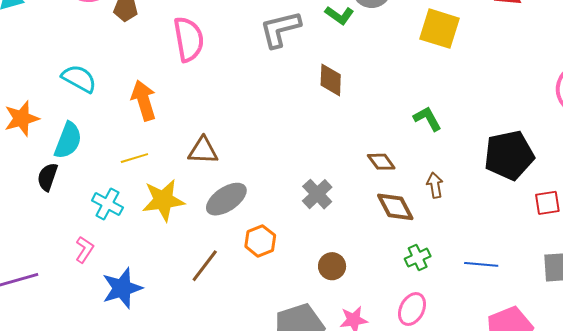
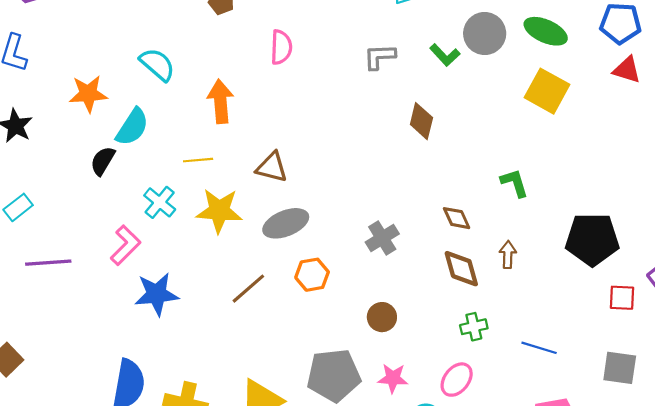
gray L-shape: (280, 29) -> (380, 57), size x0.7
pink semicircle: (189, 39) -> (281, 47), size x0.7
pink L-shape: (84, 250) -> (125, 245), size x1.4

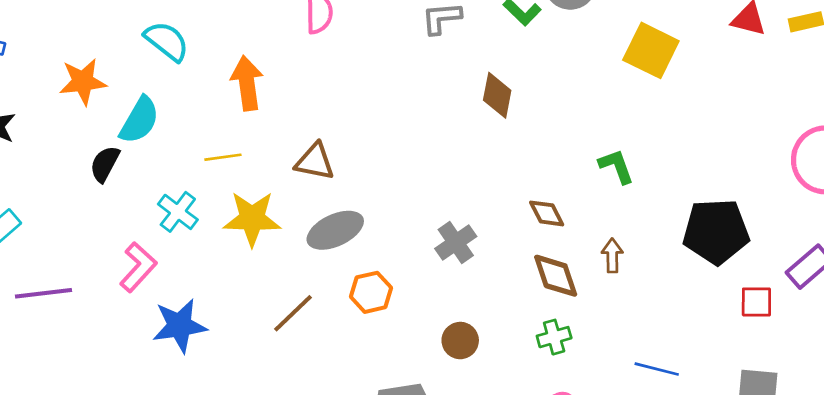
green cross: (474, 327) -> (554, 337), moved

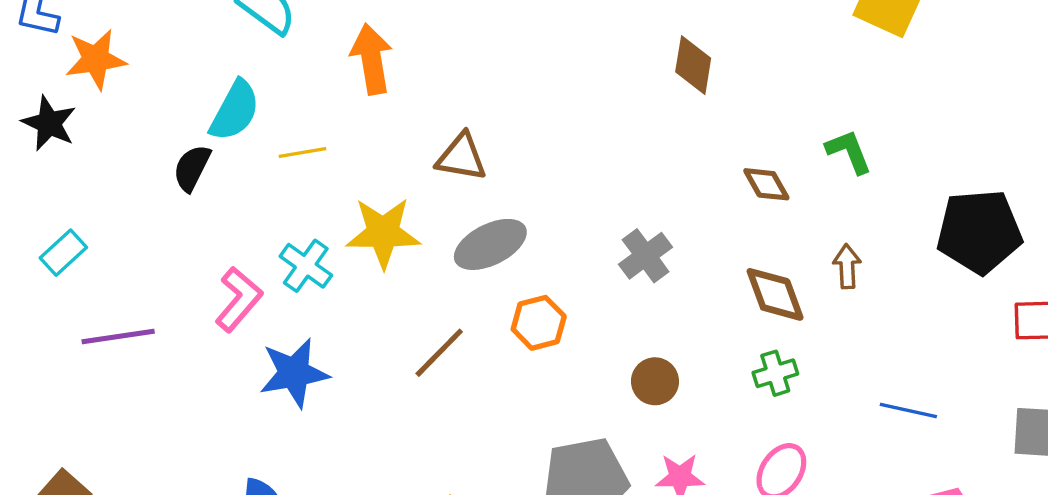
orange star: (83, 82) -> (96, 59), moved
yellow line: (223, 157) -> (302, 152), moved
cyan cross: (178, 212) -> (306, 266), moved
brown diamond: (547, 213) -> (766, 184), moved

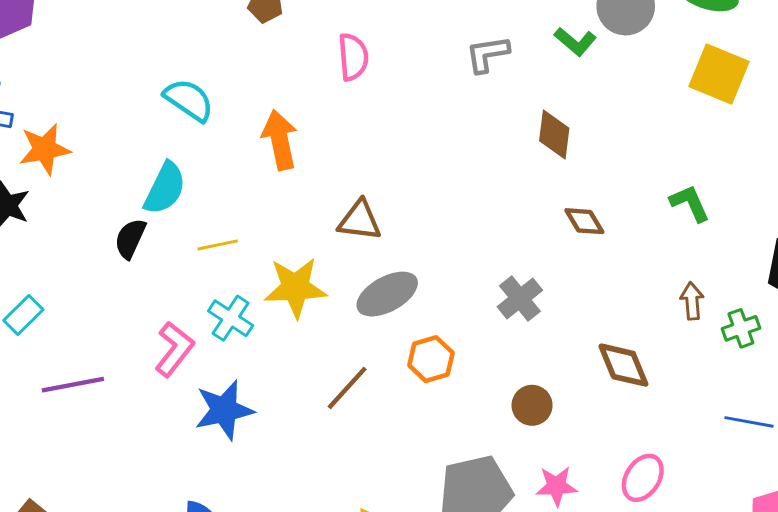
yellow line: (302, 152) -> (218, 245), moved
brown diamond: (766, 184) -> (584, 221), moved
brown diamond: (775, 294) -> (623, 365), moved
green cross: (775, 373) -> (741, 328), moved

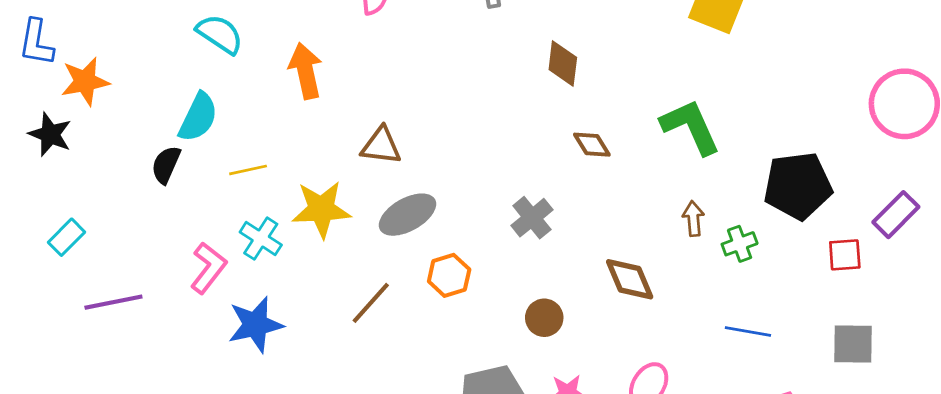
green L-shape: (690, 203) -> (691, 127), size x1.6

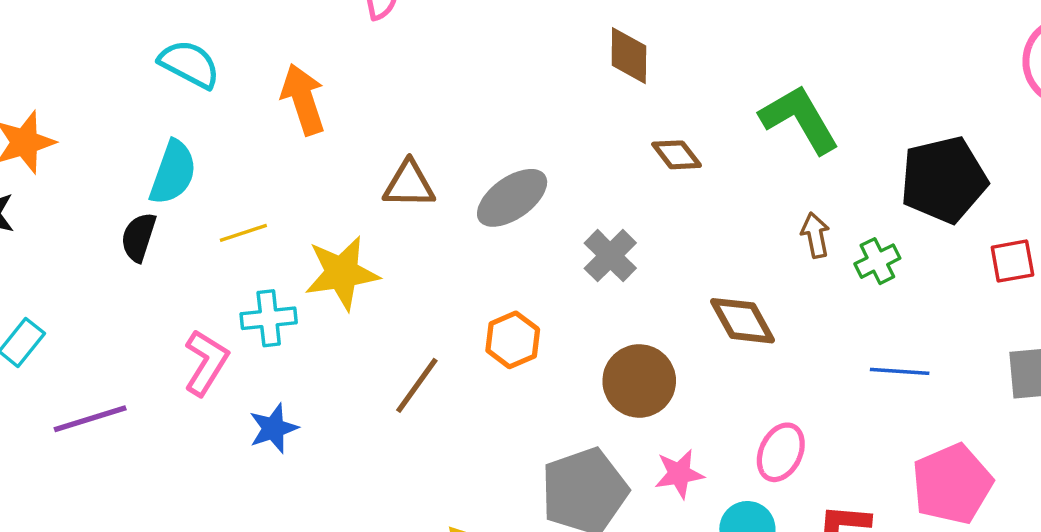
gray ellipse: (407, 215) -> (512, 198), moved
cyan cross: (261, 239) -> (269, 318), turned -33
brown circle: (544, 318) -> (639, 381), size x1.5
blue star: (255, 325) -> (273, 428), size x0.7

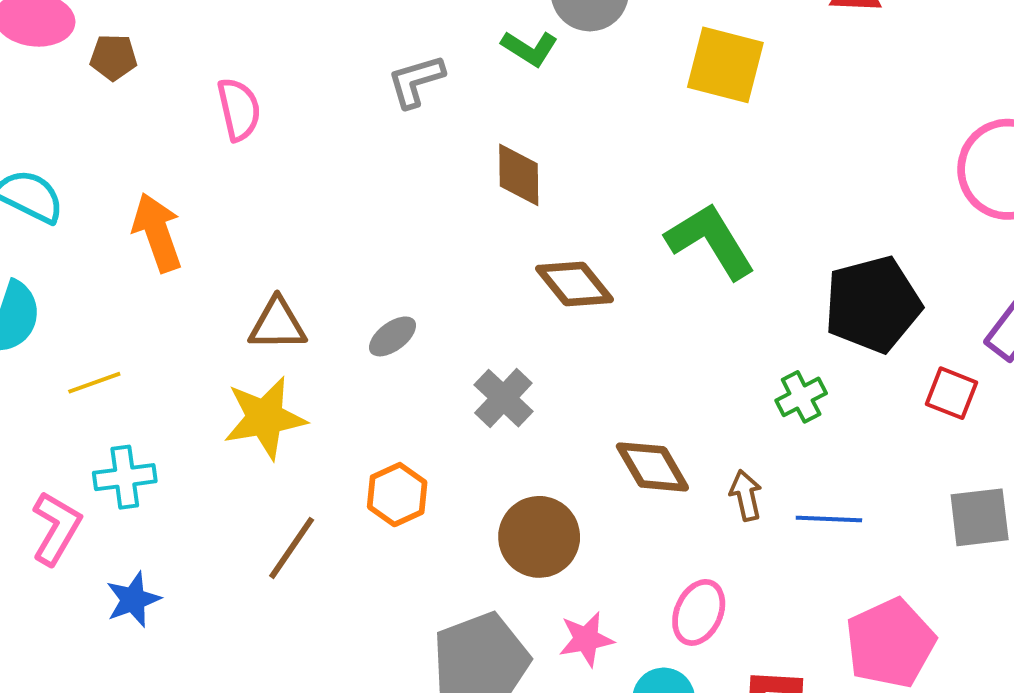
brown diamond: (677, 155) -> (575, 284), size x1.4
gray ellipse: (512, 198) -> (393, 336), size x0.6
brown arrow: (815, 235) -> (746, 495), moved
red square: (1012, 261) -> (951, 393), turned 33
yellow star: (342, 273) -> (265, 418), moved

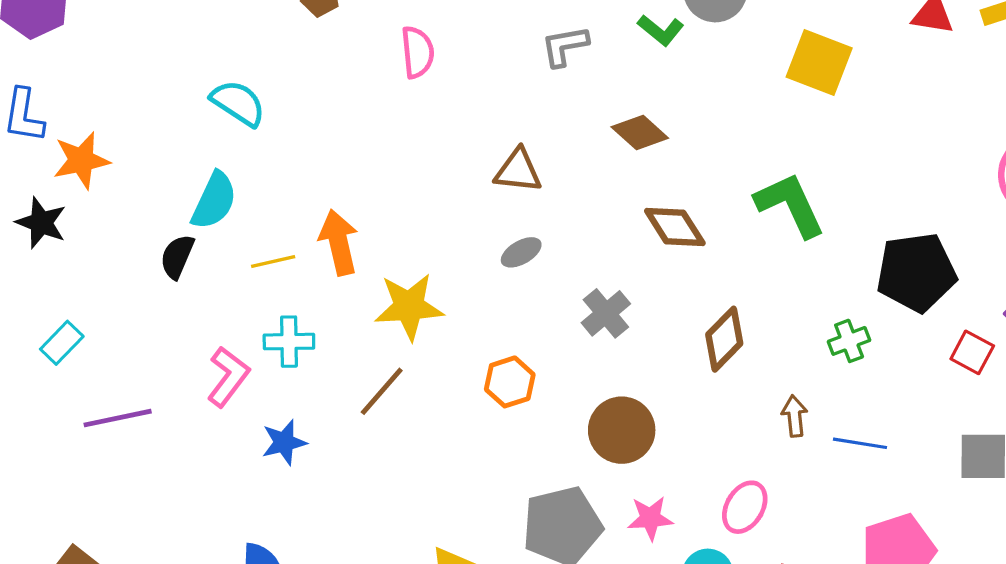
brown diamond: (519, 175) -> (640, 133), turned -54
orange arrow: (157, 232) -> (339, 242), moved
brown triangle: (278, 324) -> (518, 171), moved
brown diamond: (652, 467) -> (724, 339), moved, turned 68
brown line: (292, 548) -> (382, 391), moved

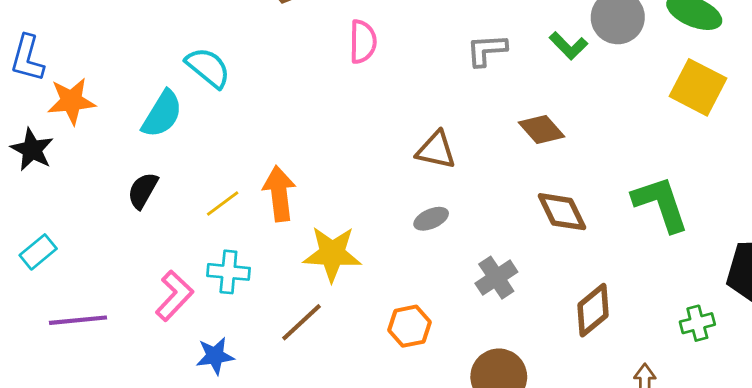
cyan semicircle: (214, 201) -> (162, 114), moved
yellow line: (273, 262) -> (223, 203), turned -30

